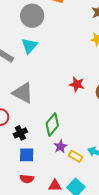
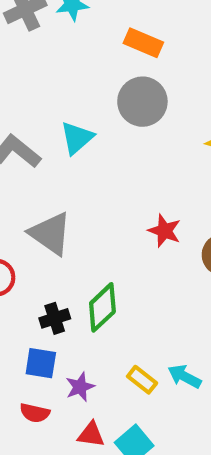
gray circle: (32, 16) -> (142, 102), moved
black cross: (20, 133) -> (55, 318), moved
purple star: (60, 146) -> (80, 387), moved

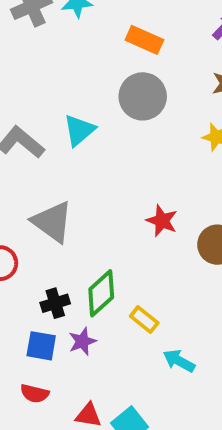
yellow rectangle: (142, 380) -> (144, 320), moved
purple star: (80, 387) -> (82, 341), moved

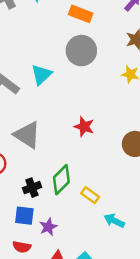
red star: (162, 221) -> (84, 127), moved
purple star: (82, 341) -> (48, 227), moved

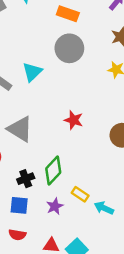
yellow rectangle: (90, 195) -> (80, 194), moved
purple star: (48, 227) -> (55, 206), moved

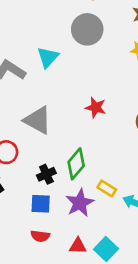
purple star: (55, 206) -> (80, 203), size x1.5

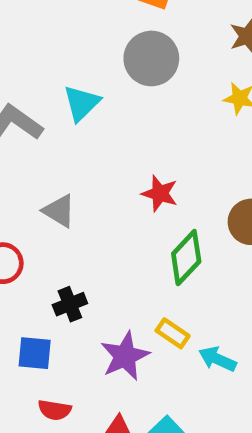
gray triangle: (38, 120) -> (59, 211), size x0.7
green diamond: (76, 164) -> (186, 258), moved
blue square: (41, 204) -> (35, 353), moved

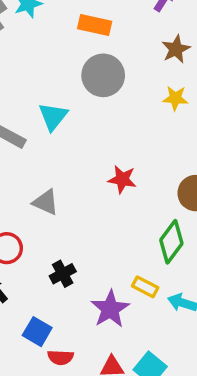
green diamond: (186, 258) -> (171, 242), moved
blue square: (35, 353) -> (37, 332), moved, turned 32

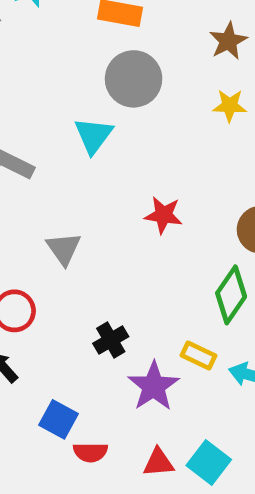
cyan triangle: (53, 117) -> (93, 135), moved
gray triangle: (46, 202) -> (64, 249), turned 32
black cross: (63, 274) -> (111, 340), moved

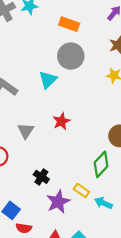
red star: (163, 215) -> (61, 121), moved, turned 30
black cross: (111, 340) -> (41, 177), turned -35

